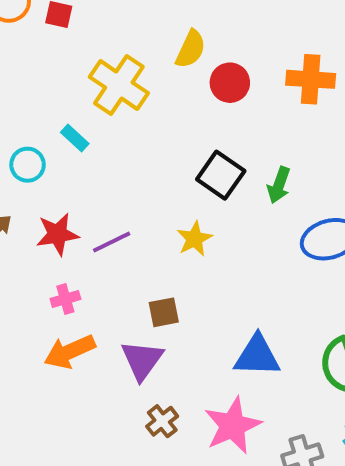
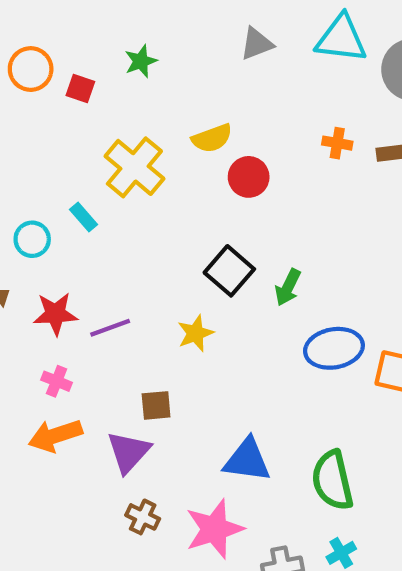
yellow semicircle: (191, 49) -> (212, 138), turned 39
orange cross: (311, 79) -> (337, 143), moved, size x0.6
pink cross: (65, 299) -> (57, 381), turned 32
brown cross: (162, 421) -> (143, 517), turned -32

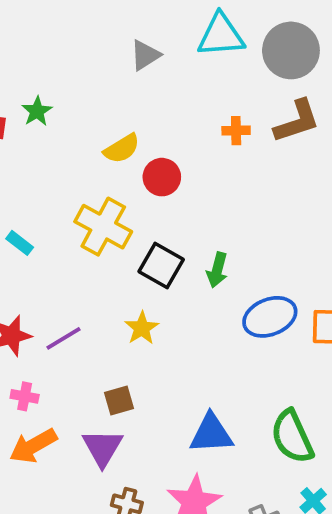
green star: (141, 61) -> (37, 111), moved
yellow cross: (134, 167) -> (103, 227), moved

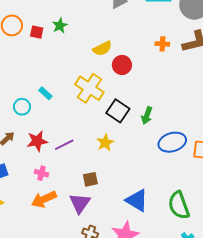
blue triangle: (211, 434) -> (137, 200), turned 30

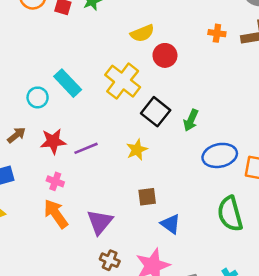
cyan rectangle: (45, 93) -> (68, 83), size x1.6
brown square: (90, 179) -> (147, 197), moved
orange arrow: (44, 199) -> (56, 214), turned 75
blue triangle: (137, 200) -> (171, 224), size x0.7
green semicircle: (179, 205) -> (230, 214), moved

